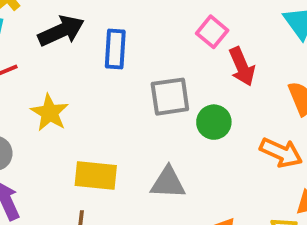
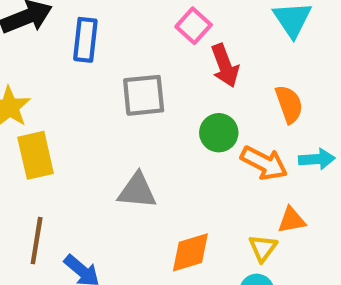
green circle: (214, 122) -> (219, 133), moved
yellow rectangle: (96, 176) -> (36, 155), moved, turned 69

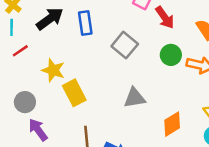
gray square: (144, 95) -> (125, 45), turned -30

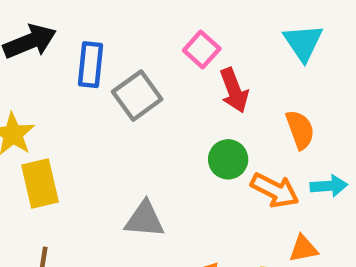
gray square: (125, 45) -> (137, 96), moved

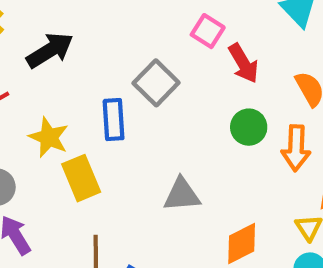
blue rectangle: (91, 65) -> (114, 120), moved
orange arrow: (275, 190) -> (296, 148), turned 75

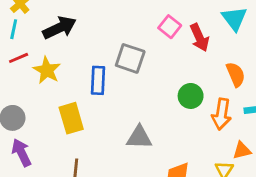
red arrow: (243, 63) -> (199, 38), moved
gray square: (156, 83) -> (130, 58), turned -32
yellow star: (49, 137) -> (47, 70), moved

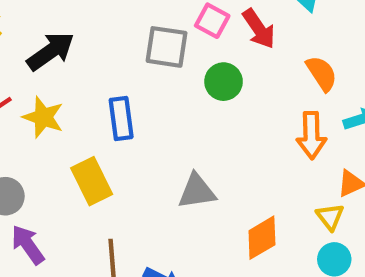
gray square: (130, 58) -> (167, 47), moved
green circle: (191, 96) -> (224, 82), moved

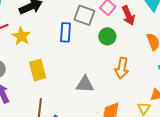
blue rectangle: (121, 118) -> (65, 32), moved
orange arrow: (311, 135) -> (122, 68), moved

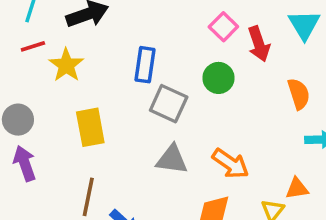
gray square: (84, 15) -> (169, 104), moved
orange arrow: (122, 68) -> (230, 164), moved, turned -70

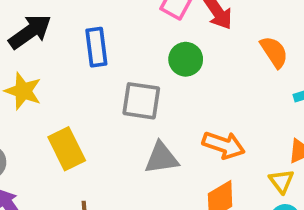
blue rectangle: (145, 65) -> (96, 47), moved

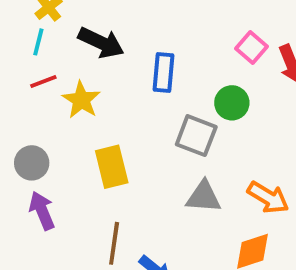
black arrow: (30, 32) -> (101, 43), turned 48
green circle: (186, 59) -> (232, 103), moved

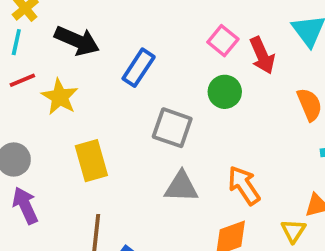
blue rectangle: (164, 72) -> (139, 68), turned 30
green circle: (232, 103) -> (225, 92), moved
orange arrow: (268, 198) -> (244, 185), turned -153

